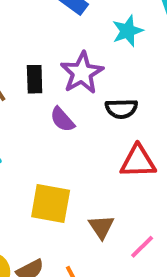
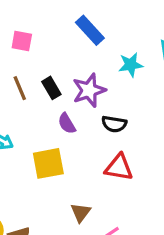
black rectangle: (35, 79) -> (51, 88), turned -40
yellow square: (51, 204) -> (48, 163), moved, turned -32

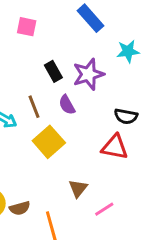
brown line: (20, 88) -> (34, 107), moved
black semicircle: (114, 124) -> (126, 116), moved
yellow square: (48, 163) -> (49, 142), turned -32

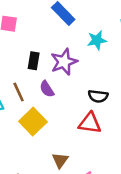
black rectangle: (53, 71) -> (34, 61), turned 42

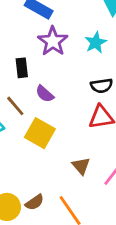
cyan star: (97, 40) -> (96, 43), moved
purple star: (64, 62) -> (53, 41), moved

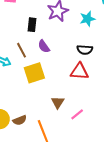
yellow square: (40, 133) -> (34, 73), turned 30

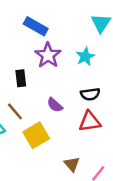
purple semicircle: (44, 46) -> (55, 105), moved

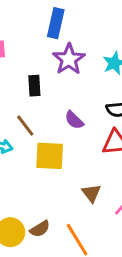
blue rectangle: (36, 26) -> (56, 23), turned 70
yellow square: (36, 135) -> (50, 156), turned 30

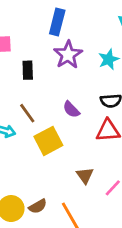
black rectangle: (34, 86) -> (28, 70), moved
yellow square: (50, 156) -> (48, 141), turned -32

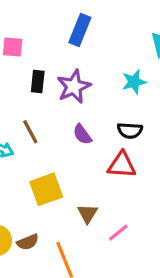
purple star: (68, 55) -> (74, 87), moved
yellow square: (48, 141) -> (46, 189), moved

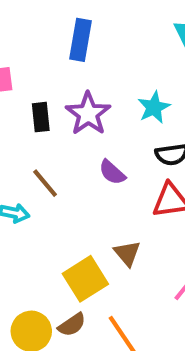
cyan star: (134, 82) -> (154, 107), moved
yellow square: (46, 189) -> (85, 279), moved
brown triangle: (88, 214) -> (127, 253), moved

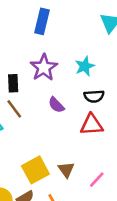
black rectangle: (41, 117) -> (13, 83), moved
brown triangle: (127, 253) -> (66, 170), moved

